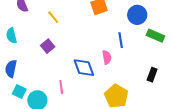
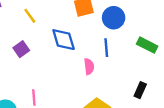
blue circle: (137, 15) -> (114, 18), moved
blue diamond: (84, 68) -> (64, 40), moved

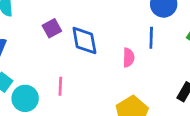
blue diamond: (64, 40) -> (84, 41), moved

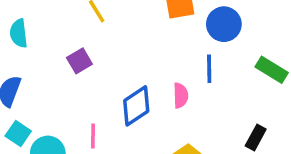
blue diamond: (84, 41) -> (136, 106), moved, turned 68

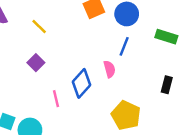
blue line: (209, 69) -> (124, 46), turned 36
pink line: (93, 136) -> (56, 99), moved

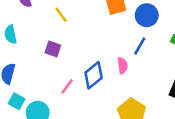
purple square: (36, 63) -> (53, 49), turned -35
pink line: (56, 99) -> (67, 86), turned 42

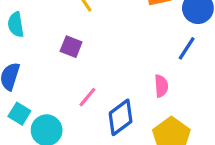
pink semicircle: (122, 66) -> (161, 86), moved
blue diamond: (94, 75) -> (121, 117), moved

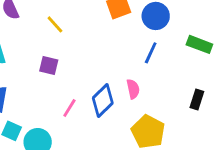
blue diamond: (121, 117) -> (103, 100), moved

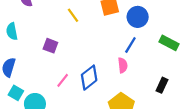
yellow line: (55, 24) -> (73, 15), moved
pink semicircle: (133, 89) -> (123, 65), moved

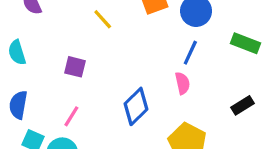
pink line: (63, 80) -> (71, 116), moved
black rectangle: (162, 85) -> (242, 105), turned 40

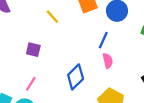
blue line: (190, 53) -> (103, 40), moved

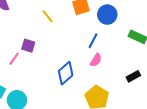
pink semicircle: (108, 61) -> (96, 60), turned 40
pink line: (31, 84) -> (14, 59), moved

